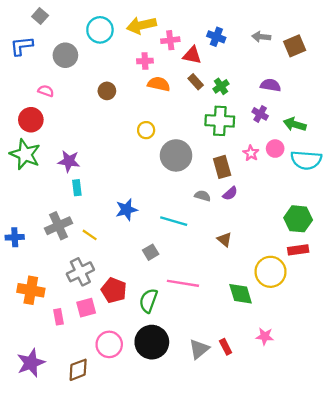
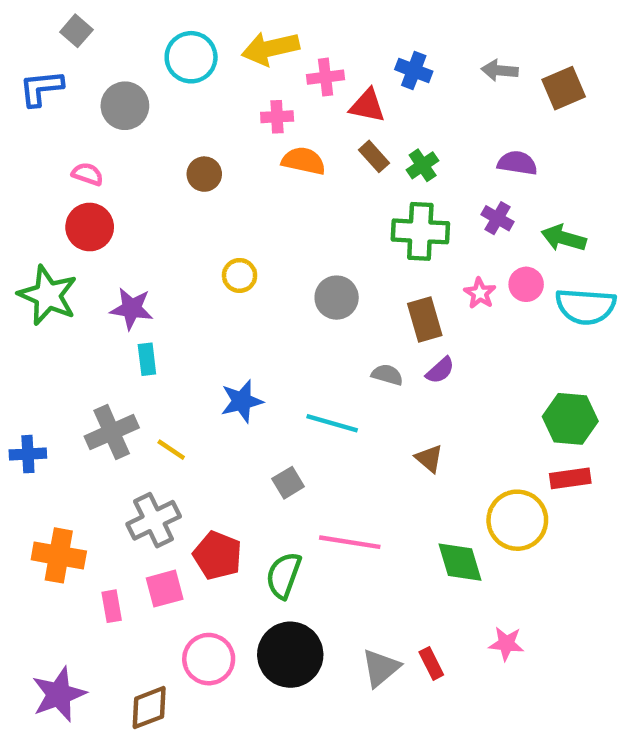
red circle: (31, 120) -> (90, 227), moved
yellow circle: (146, 130) -> (240, 275), moved
gray circle: (176, 155) -> (337, 298), size x0.7

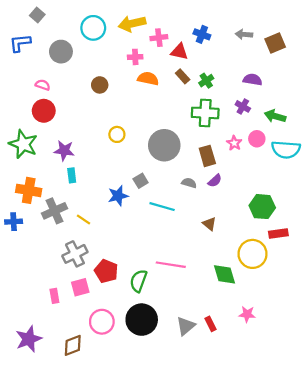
gray circle: (337, 298) -> (164, 145), size x1.5
green hexagon: (570, 419) -> (262, 207), moved
gray square: (288, 483) -> (141, 181), moved
orange cross: (59, 555) -> (29, 190), moved

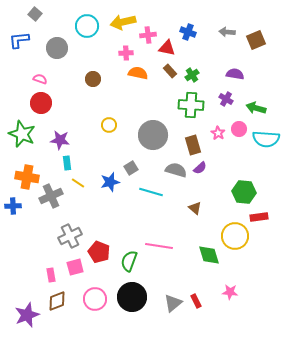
gray semicircle: (189, 183) -> (176, 170), size x1.5
yellow line: (84, 219) -> (78, 183), moved
brown diamond: (73, 345) -> (57, 301), moved

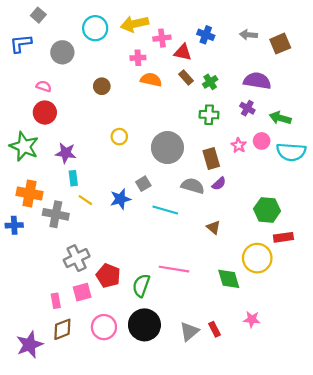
purple semicircle: (235, 74) -> (257, 81), size x1.4
green cross: (191, 105) -> (209, 115), size x0.7
gray cross: (51, 196) -> (56, 214), turned 35

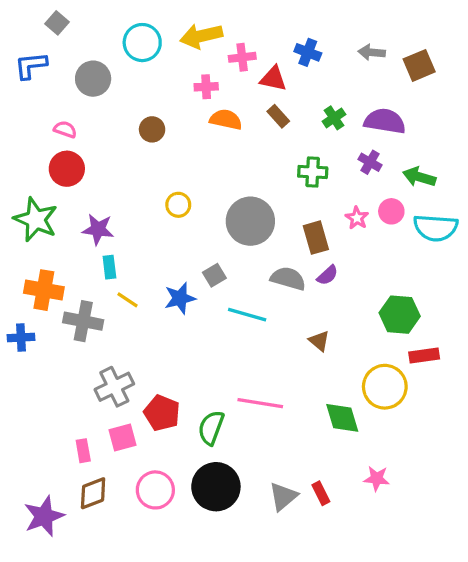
green cross: (210, 82) -> (334, 118), moved

